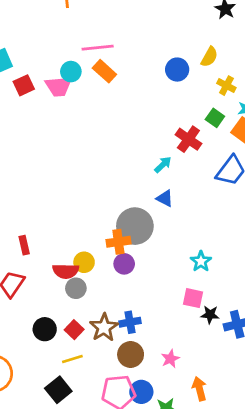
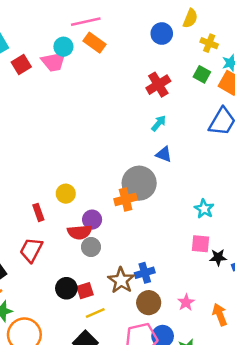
red cross: (188, 139) -> (158, 85), moved, turned 30
yellow circle: (84, 262) -> (66, 194), moved
purple circle: (124, 264) -> (92, 220), moved
red square: (74, 330) -> (85, 291), moved, turned 35
orange arrow: (199, 389) -> (220, 315), moved

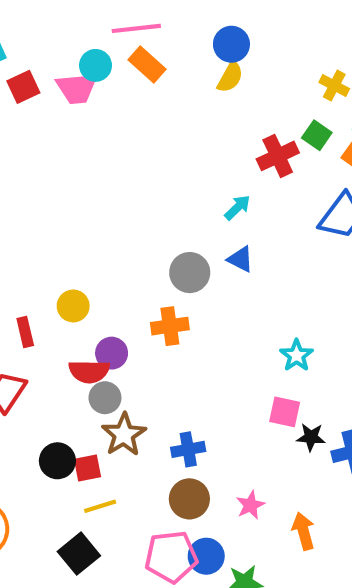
yellow semicircle: (190, 18) -> (230, 77), moved
blue circle: (162, 34) -> (231, 44), moved
red cross: (158, 85) -> (278, 156), moved
gray circle: (139, 183) -> (190, 273), moved, size x0.7
brown star: (121, 280) -> (124, 435), moved

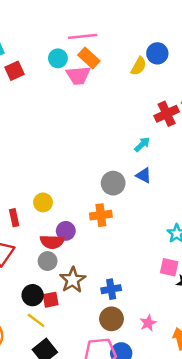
blue circle: (231, 44) -> (157, 53), moved
pink trapezoid: (77, 88) -> (78, 75), moved
gray circle: (105, 398) -> (48, 261), moved
yellow line: (100, 506) -> (36, 320), moved, turned 54

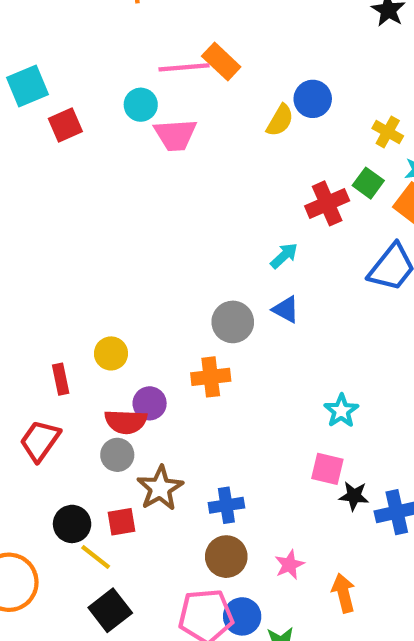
orange rectangle: (89, 58) -> (221, 61), moved
black circle: (33, 295) -> (72, 524), moved

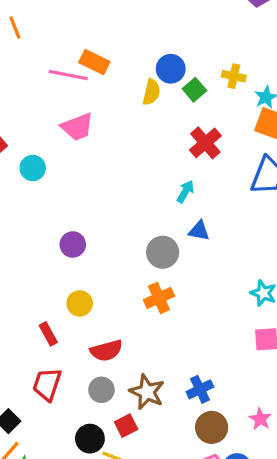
pink line: (184, 67) -> (68, 75), turned 33
cyan circle: (141, 105) -> (33, 168), moved
green square: (368, 183) -> (194, 90), moved, turned 30
purple circle: (150, 403) -> (73, 245), moved
gray circle: (117, 455) -> (101, 390), moved

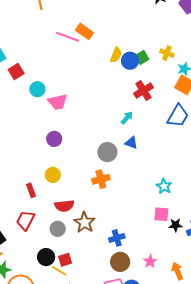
blue circle: (171, 69) -> (130, 61), moved
pink trapezoid: (77, 127) -> (58, 102), moved
brown star: (147, 392) -> (85, 222), moved
red square: (126, 426) -> (65, 260), moved

